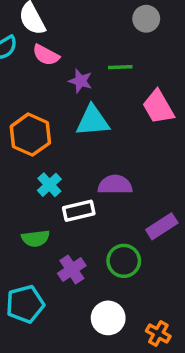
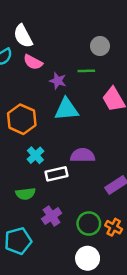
gray circle: (146, 19) -> (100, 46), moved
green circle: (124, 261) -> (89, 224), moved
white circle: (108, 318) -> (88, 258), moved
orange cross: (158, 334) -> (114, 227), moved

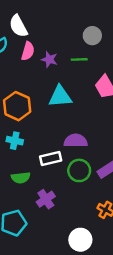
pink semicircle: (33, 62) -> (28, 51), turned -102
purple star: (58, 81) -> (49, 59), moved
cyan cross: (35, 155) -> (15, 141), moved, turned -35
green circle: (89, 224) -> (79, 170), moved

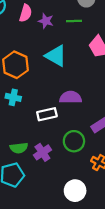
cyan triangle: (60, 96) -> (56, 56), turned 35
green circle: (79, 170) -> (74, 141), moved
green semicircle: (21, 178) -> (19, 148), moved

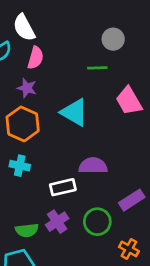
purple star: (46, 21) -> (27, 88), moved
purple cross: (42, 152) -> (57, 222), moved

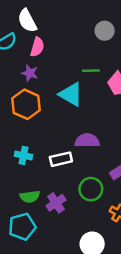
green line: (97, 68) -> (91, 71), moved
cyan cross: (20, 166) -> (23, 155), moved
purple cross: (57, 222) -> (56, 203), moved

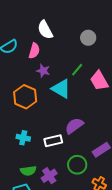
white semicircle: (27, 21) -> (45, 30), moved
green line: (91, 71) -> (77, 70), turned -48
purple star: (30, 73) -> (43, 71), moved
purple semicircle: (87, 140) -> (74, 126), turned -36

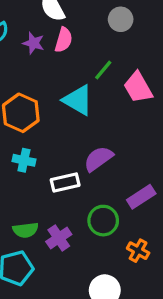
pink semicircle: (34, 51) -> (64, 40), moved
purple star: (43, 71) -> (33, 43), moved
cyan cross: (23, 138) -> (24, 160), moved

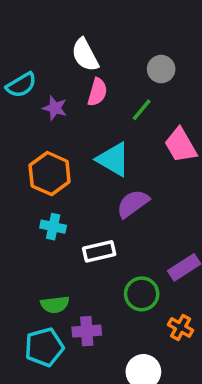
purple star: (33, 43) -> (55, 108), moved
green line: (103, 70) -> (142, 110), moved
purple semicircle: (98, 159) -> (133, 204), moved
purple cross: (59, 238) -> (87, 331), moved, turned 30

